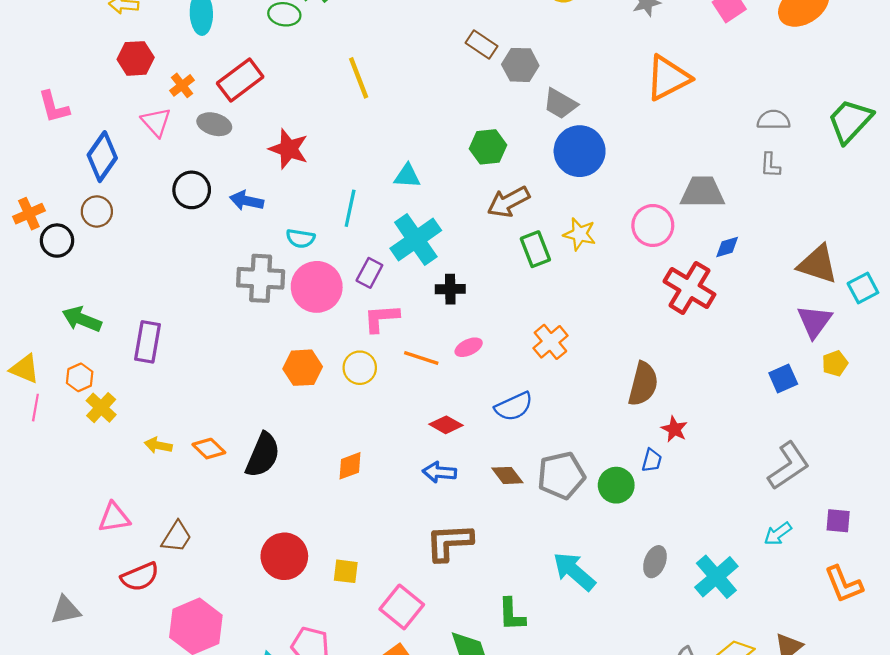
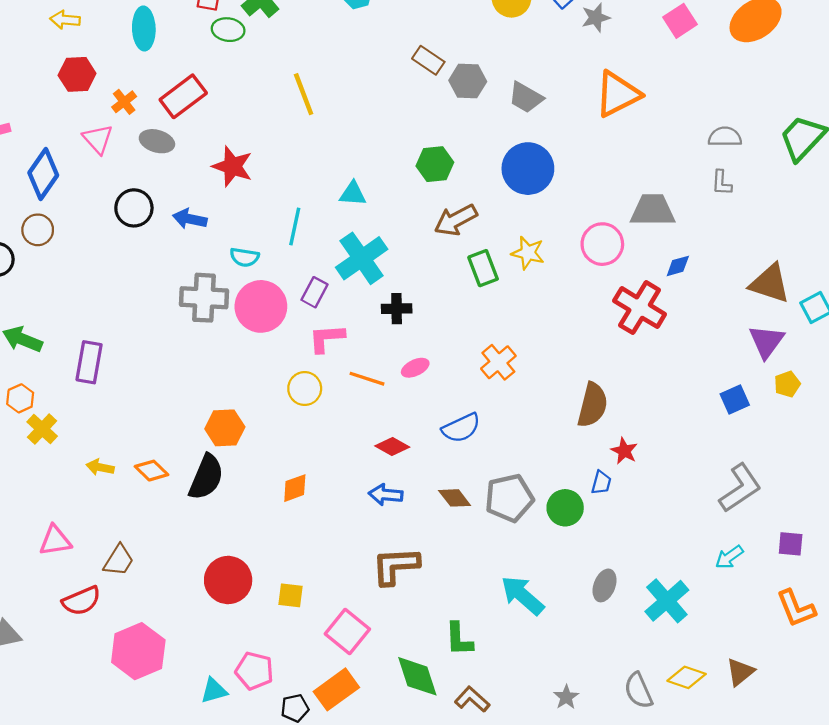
gray trapezoid: (560, 104) -> (526, 97), moved
orange hexagon: (303, 368) -> (225, 428), moved

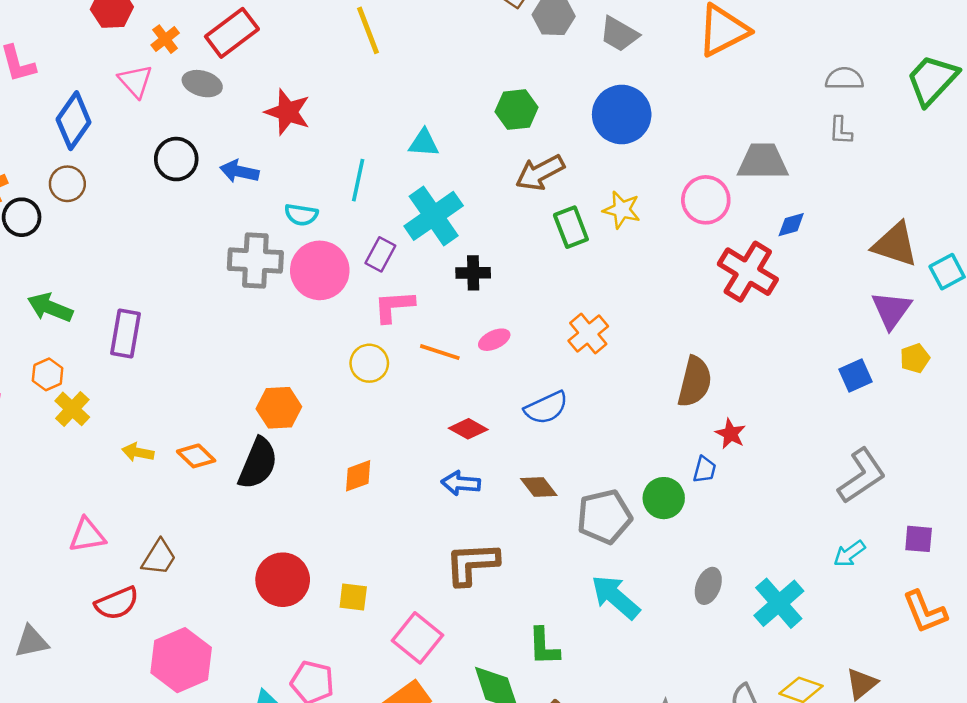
gray pentagon: (509, 498) -> (604, 517), moved

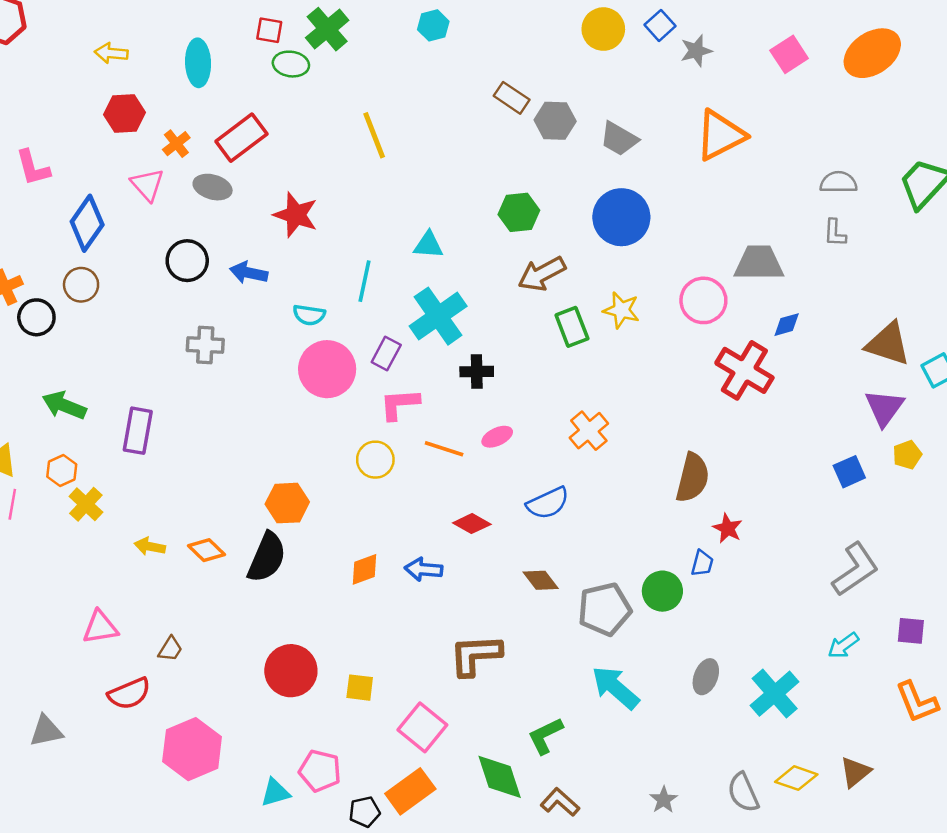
gray cross: (255, 260) -> (205, 345), moved, size x0.7
blue arrow: (461, 483) -> (424, 569), moved
brown trapezoid: (159, 557) -> (170, 649), size x0.7
green L-shape: (544, 647) -> (545, 736), turned 66

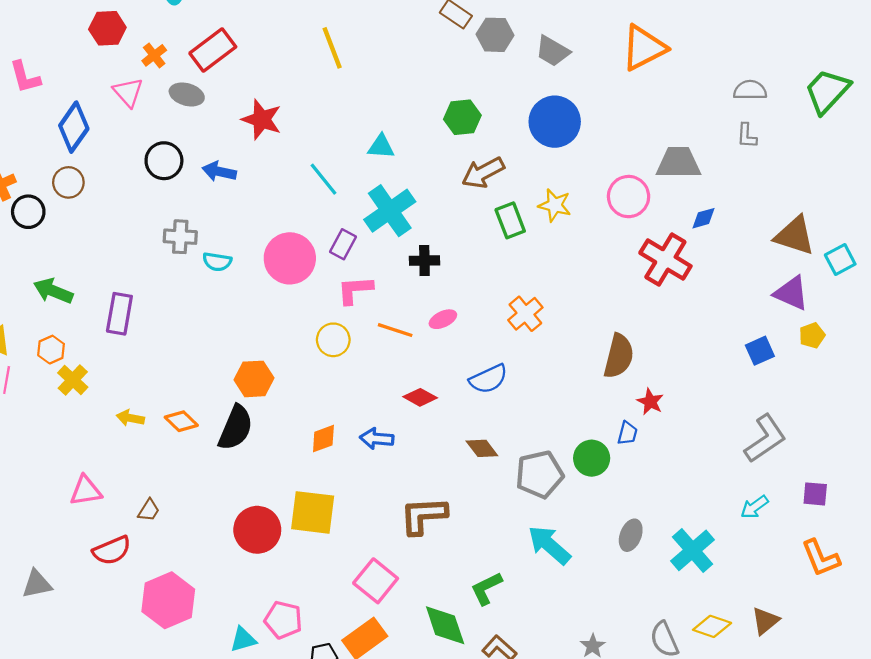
cyan line: (364, 281) -> (323, 179), turned -51
cyan semicircle: (309, 315) -> (217, 262), moved
purple triangle: (884, 408) -> (791, 293), turned -42
yellow square: (360, 688) -> (313, 512), moved, size x1.8

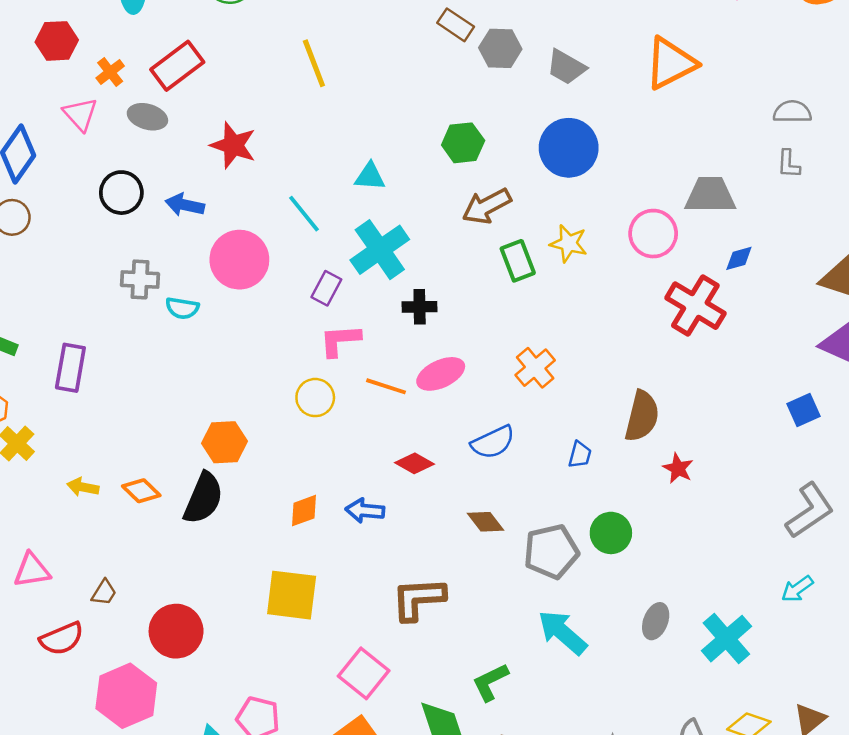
pink circle: (290, 258) -> (239, 260), moved
pink ellipse: (443, 319) -> (441, 374), size x1.5
blue trapezoid: (627, 433) -> (580, 455), moved
red circle: (257, 530) -> (176, 631), moved

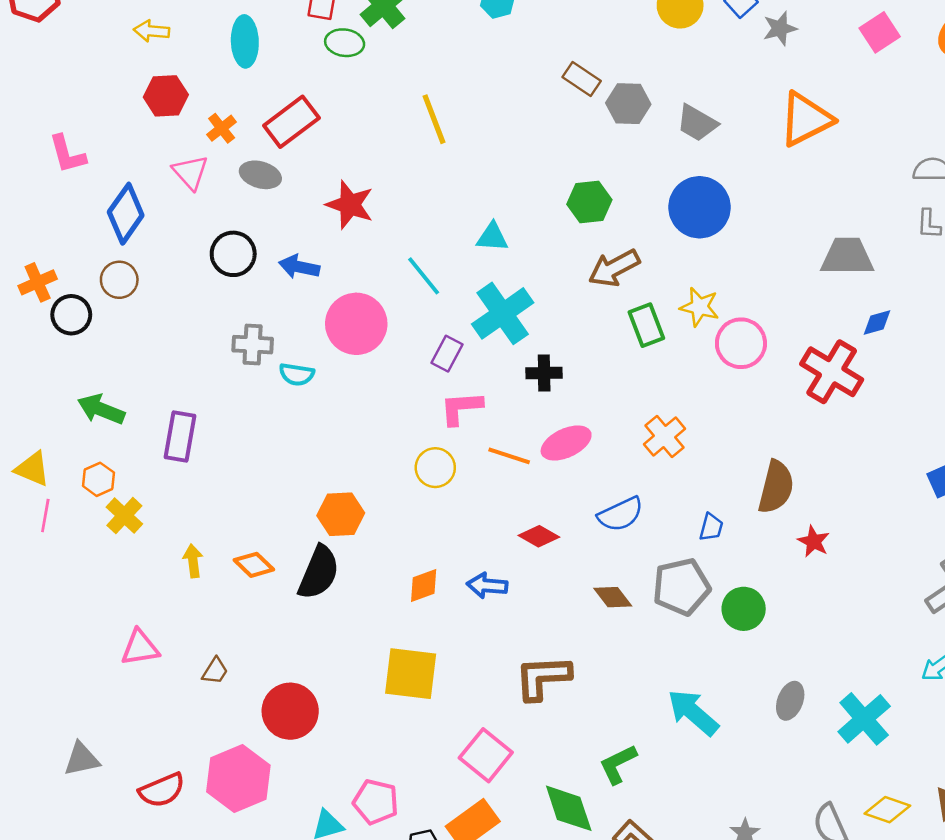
pink circle: (653, 234) -> (741, 343), moved
yellow arrow: (83, 487) -> (193, 561), turned 72
gray pentagon: (551, 552) -> (681, 587), moved
red semicircle: (62, 639) -> (162, 790), moved

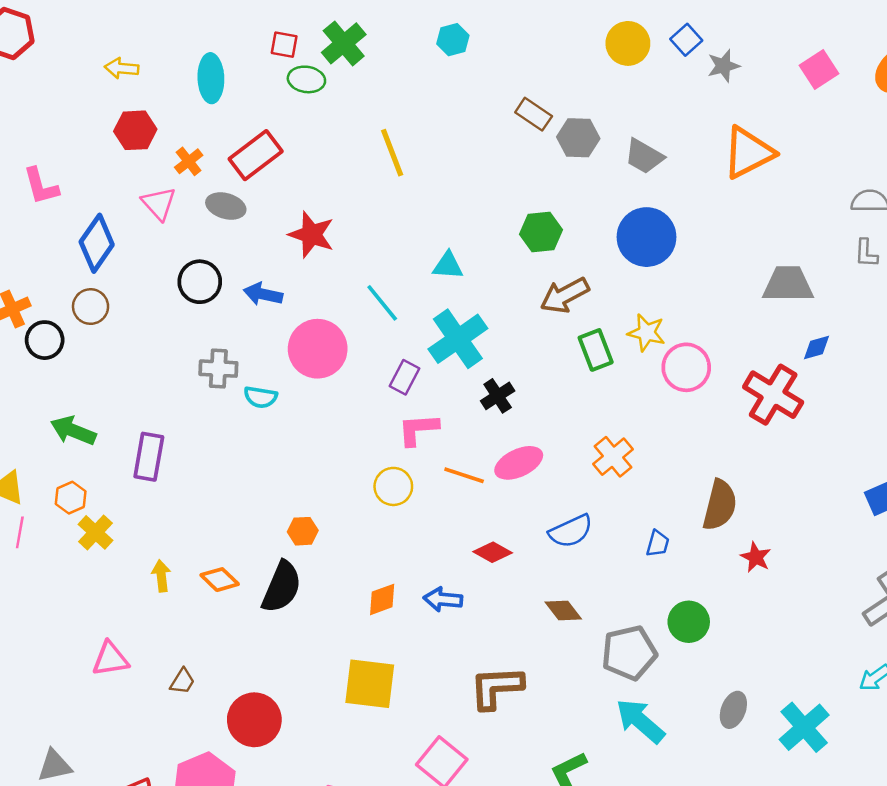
black cross: (544, 373) -> (498, 396), turned -32
orange hexagon: (341, 514) -> (303, 531), size x0.7
gray pentagon: (681, 587) -> (629, 653), moved

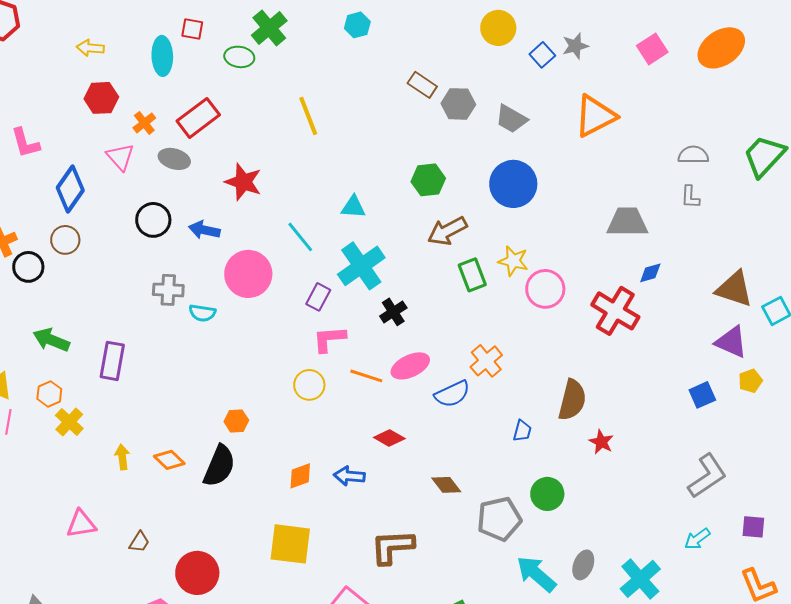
blue square: (686, 40) -> (542, 55), moved
red square: (284, 45) -> (192, 29), moved
blue semicircle: (571, 531) -> (452, 394), moved
cyan arrow: (640, 721) -> (536, 574), moved

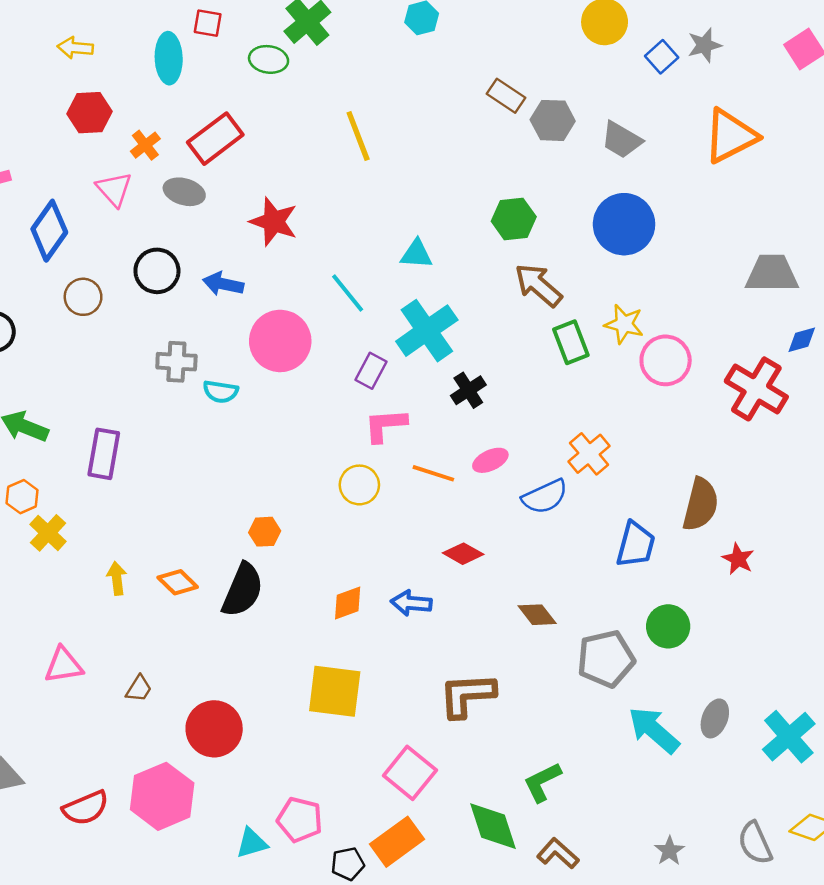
brown arrow: (447, 231) -> (538, 285), turned 69
brown circle: (65, 240) -> (83, 297), moved
pink ellipse: (410, 366) -> (490, 460), size x0.7
blue trapezoid: (522, 431) -> (636, 545), size x1.6

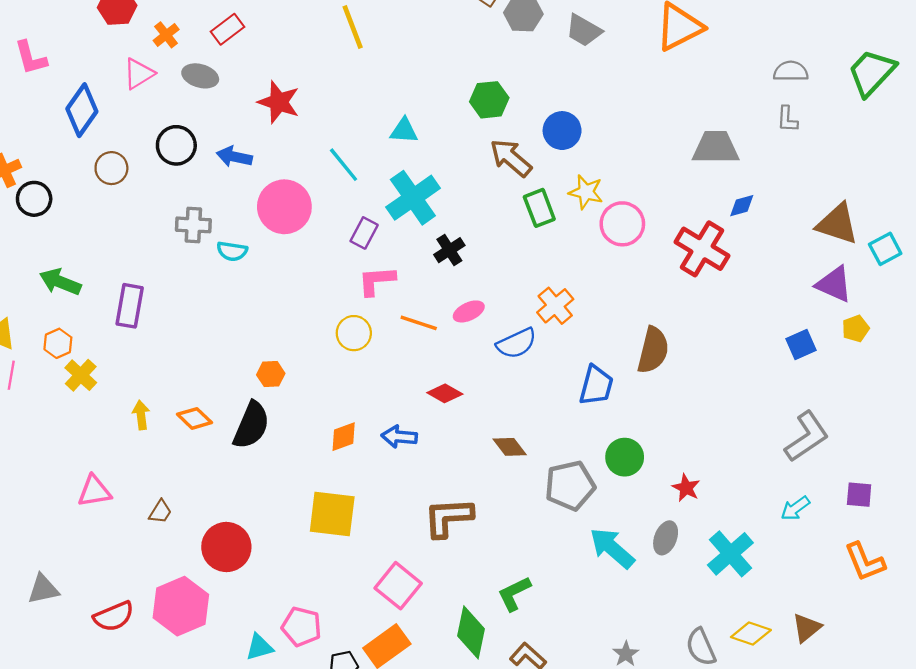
red rectangle: (215, 139) -> (227, 29), size x0.7
pink triangle: (114, 189) -> (139, 74), turned 40
blue circle: (624, 224) -> (562, 131), moved, size x0.7
red star: (738, 559) -> (686, 488), moved
green diamond: (493, 826) -> (471, 632), turned 30

